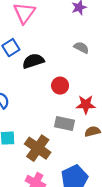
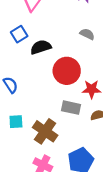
red circle: (60, 86) -> (67, 71), size x1.6

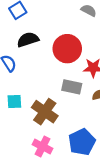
black semicircle: (41, 47) -> (28, 40), moved

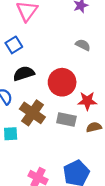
brown cross: (45, 112) -> (32, 113), moved

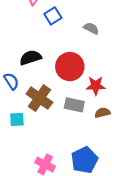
blue square: (14, 45) -> (53, 16), moved

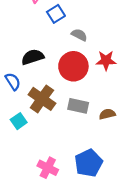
gray semicircle: (91, 28) -> (79, 35), moved
red star: (96, 86) -> (106, 60), moved
cyan square: (17, 119) -> (19, 121), turned -32

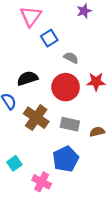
cyan square: (19, 121) -> (14, 163), moved
blue pentagon: (89, 163) -> (66, 159), moved

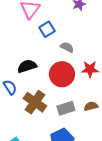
gray rectangle: (70, 124) -> (66, 108), turned -30
brown semicircle: (97, 132) -> (91, 106), moved

